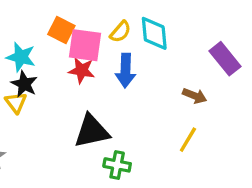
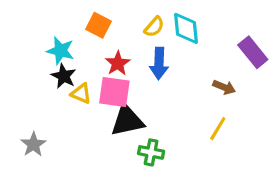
pink square: (85, 45) -> (114, 92), moved
red star: (82, 70) -> (118, 63), turned 30
yellow triangle: (16, 103) -> (81, 94), moved, turned -30

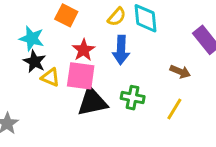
green cross: (151, 152) -> (133, 98), moved

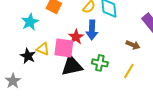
cyan star: (32, 38) -> (30, 22), turned 30
red star: (84, 50) -> (76, 37), moved
black star: (35, 61) -> (28, 56), moved

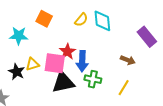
cyan star: (30, 22) -> (19, 36), turned 30
blue arrow: (92, 30) -> (82, 61), moved
yellow triangle: (43, 49) -> (32, 64), turned -40

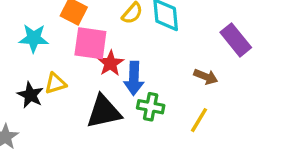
pink square: (55, 63) -> (90, 43), moved

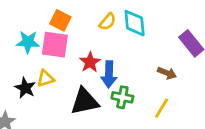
pink square: (90, 43) -> (55, 45), moved

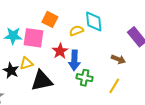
orange square: (60, 20) -> (50, 19), moved
yellow semicircle: (108, 22) -> (76, 31), moved, turned -152
black triangle: (85, 101) -> (42, 81), moved

